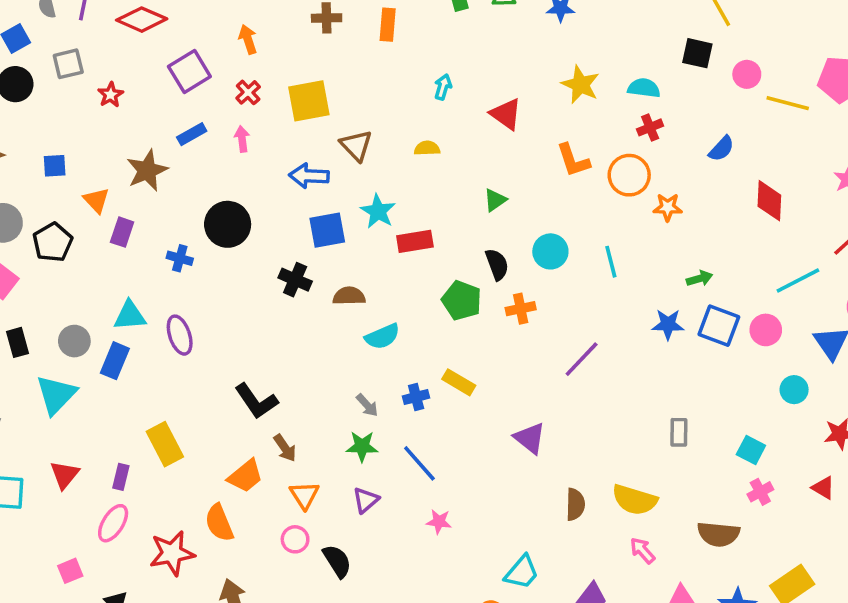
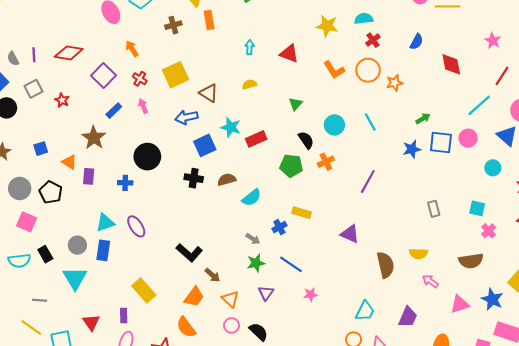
yellow semicircle: (635, 500) -> (418, 254), size x0.7
brown semicircle: (575, 504) -> (385, 265), size x1.4

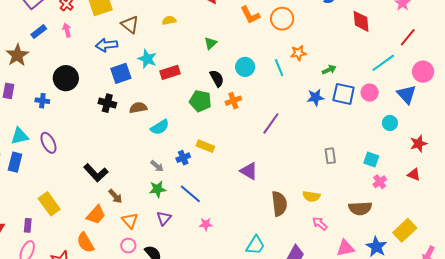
orange star: (395, 83) -> (298, 53), moved

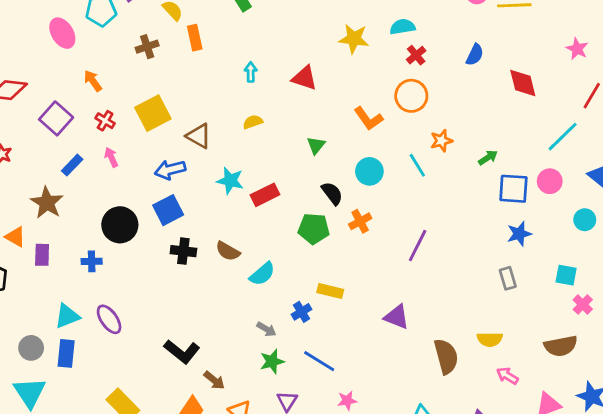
orange L-shape: (250, 15) -> (368, 119), moved
blue square: (121, 73) -> (168, 210), moved
blue star: (315, 97) -> (519, 234), moved
brown semicircle: (138, 108) -> (228, 251), turned -132

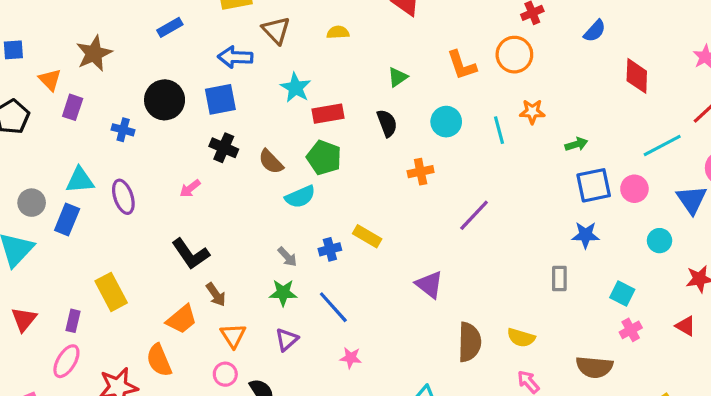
pink arrow: (111, 157) -> (190, 188), moved, turned -120
blue rectangle: (72, 165) -> (170, 27), moved
blue square: (513, 189) -> (594, 185), turned -32
black semicircle: (332, 193) -> (387, 123), moved
green pentagon: (314, 229) -> (324, 158), moved

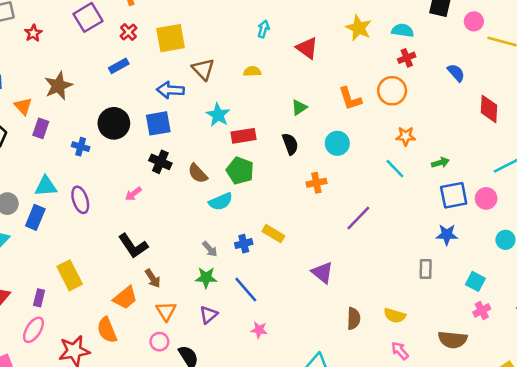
blue semicircle: (595, 31) -> (456, 73), turned -84
cyan line: (499, 130) -> (395, 169), moved, turned -30
brown semicircle: (469, 342) -> (354, 319), size x0.7

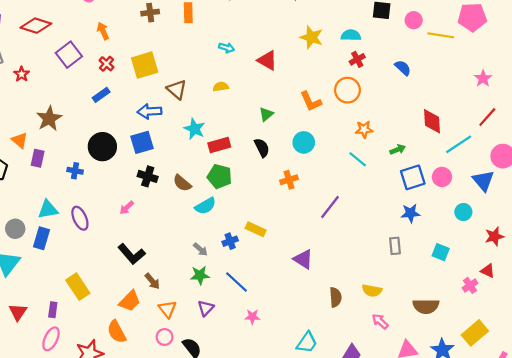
cyan arrow: (263, 29) -> (227, 48), turned 96
red diamond: (489, 109) -> (432, 121), moved
pink cross: (482, 310) -> (470, 285), moved

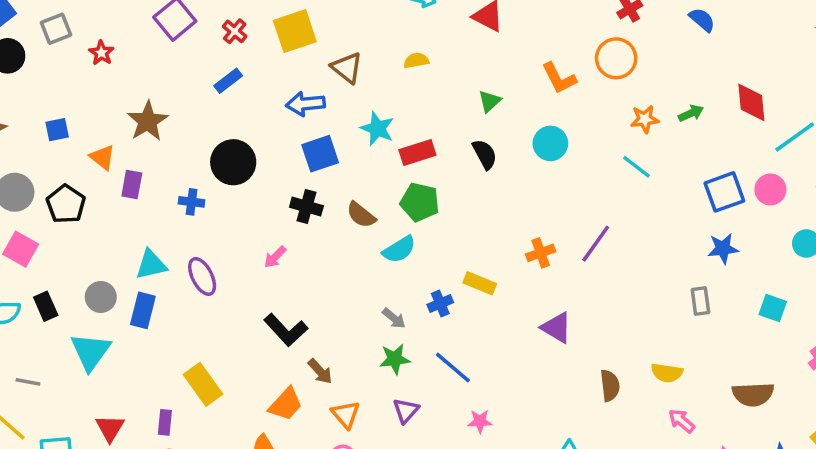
blue square: (142, 142) -> (320, 154), moved
green arrow: (398, 149) -> (691, 113), moved
orange cross: (289, 180) -> (541, 253), moved

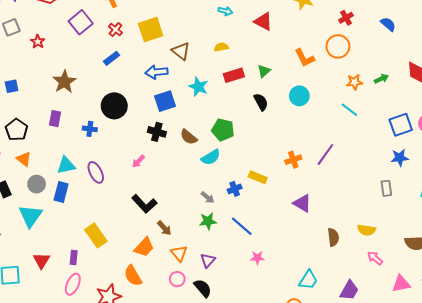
red rectangle: (417, 153) -> (234, 75), moved
orange triangle: (102, 157) -> (24, 159), moved
purple triangle: (406, 411) -> (208, 260), moved

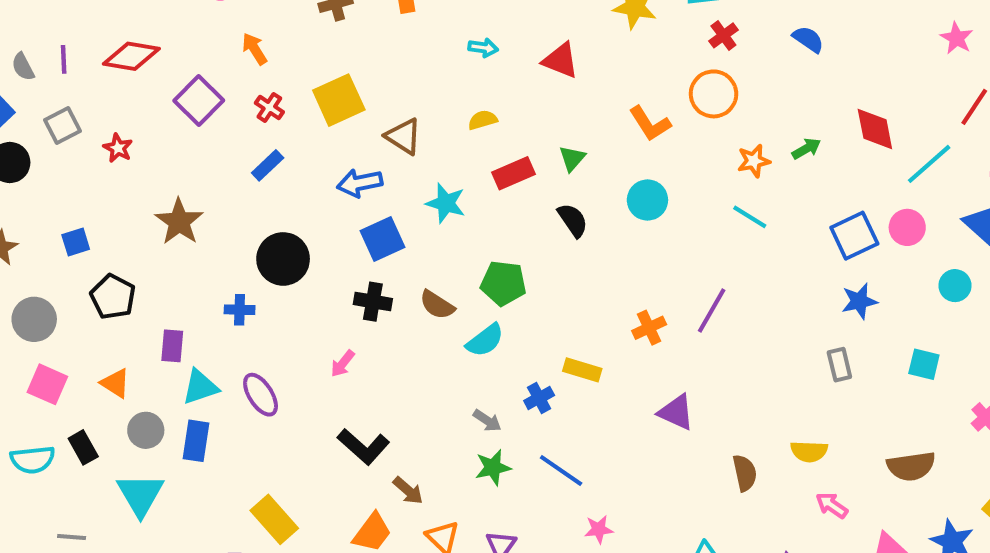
purple rectangle: (55, 119) -> (172, 346), moved
black pentagon: (16, 130) -> (113, 297), moved

